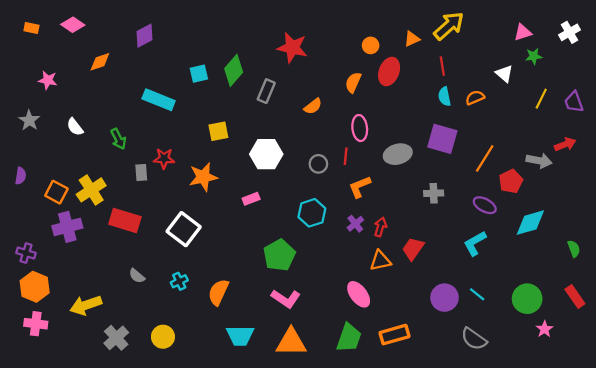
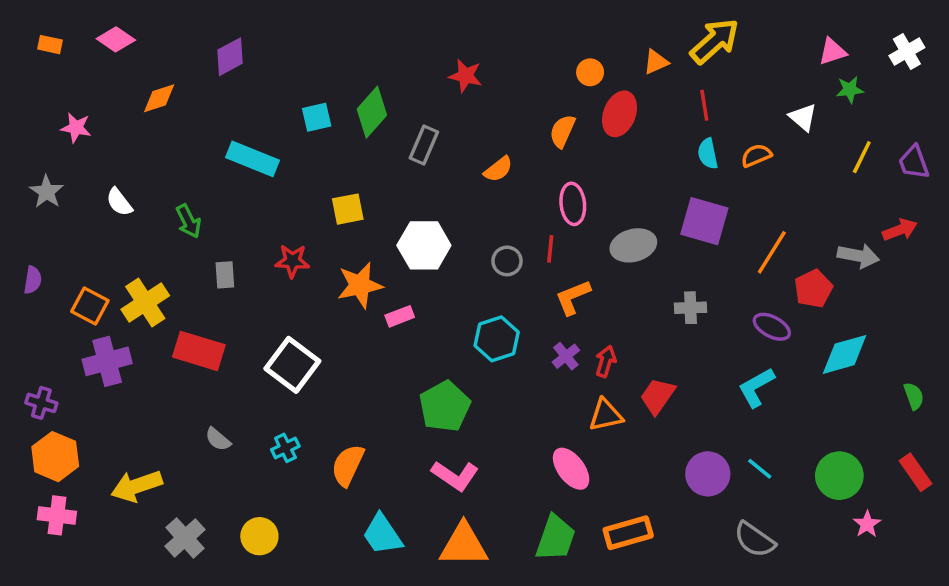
red star: (292, 48) -> (465, 76), size x0.7
red star: (164, 158) -> (292, 261), moved
orange star: (203, 177) -> (360, 285), moved
cyan trapezoid: (240, 336) -> (382, 534), turned 56

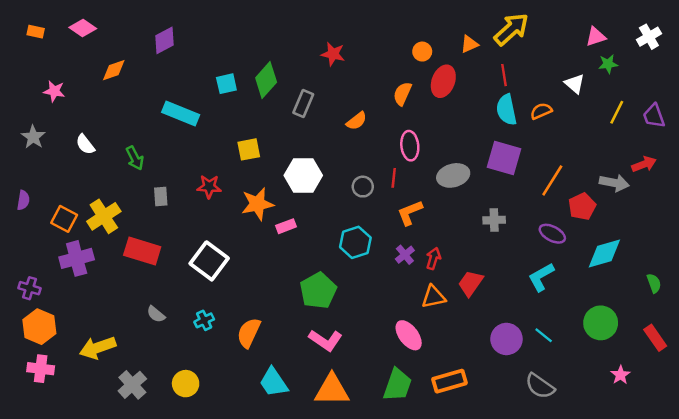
cyan semicircle: (708, 154) -> (506, 110), size x1.4
green circle: (839, 476) -> (601, 323), moved

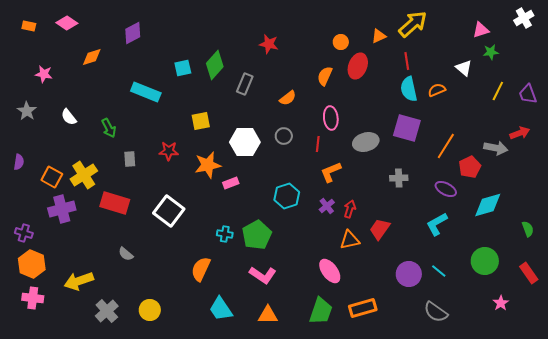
white cross: (649, 37) -> (524, 18), moved
gray circle: (363, 187) -> (284, 136), moved
cyan cross: (204, 320) -> (225, 234), moved, turned 35
orange triangle: (332, 390) -> (268, 315), size x0.7

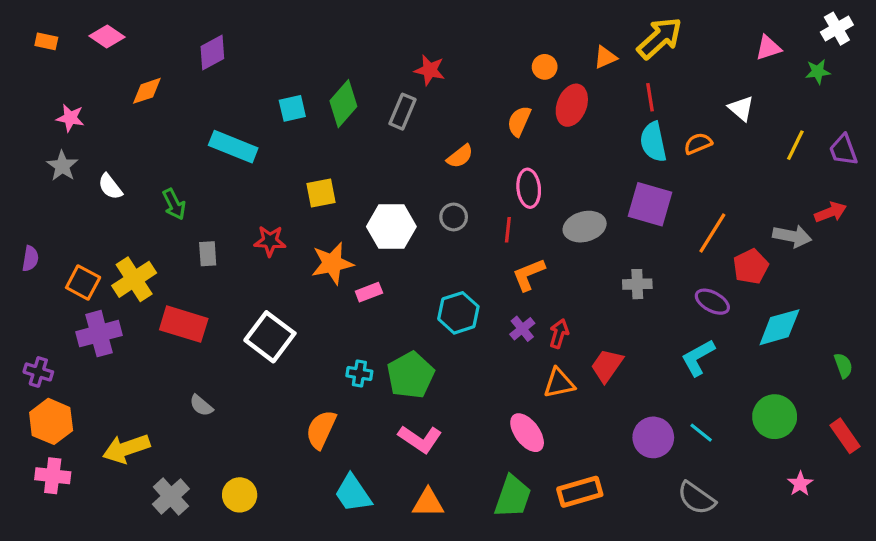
green star: (491, 52) -> (818, 72), moved
gray rectangle: (245, 84) -> (402, 112), moved
gray star: (27, 111) -> (62, 166), moved

